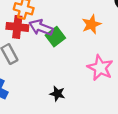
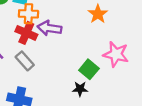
red cross: (17, 27) -> (26, 33), turned 30
green square: (55, 37) -> (89, 69), moved

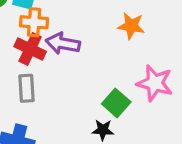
orange star: (98, 14) -> (131, 26), turned -30
gray rectangle: (25, 61) -> (26, 88), turned 36

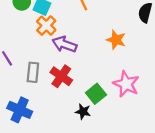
orange cross: (34, 22) -> (46, 26), turned 30
red cross: (30, 49) -> (61, 76), moved

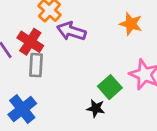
red cross: (61, 76) -> (30, 42), moved
blue cross: (20, 110) -> (22, 109), turned 30

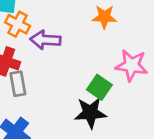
black star: (96, 108) -> (90, 113), size x1.6

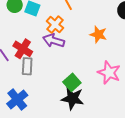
orange cross: (18, 24) -> (55, 25), moved
green square: (99, 87) -> (72, 82), moved

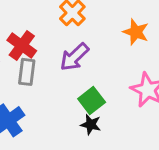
purple arrow: (54, 41) -> (74, 57), moved, turned -65
black star: (73, 98) -> (91, 125), size x0.6

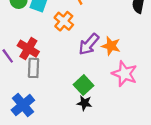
orange star: (136, 32) -> (111, 46), moved
purple arrow: (74, 57) -> (89, 44), moved

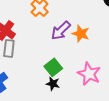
pink star: (124, 74) -> (89, 74), moved

